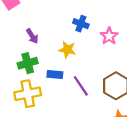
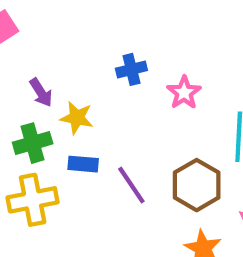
blue cross: (81, 24) -> (131, 69), turned -35
yellow star: (67, 50) -> (77, 118), moved

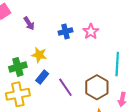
purple arrow: (41, 93) -> (29, 23), moved
pink star: (184, 93) -> (91, 32), moved
blue rectangle: (83, 164) -> (42, 77), turned -56

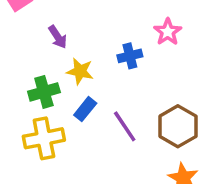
purple arrow: (29, 23) -> (58, 37), moved
blue cross: (65, 32) -> (130, 56), moved

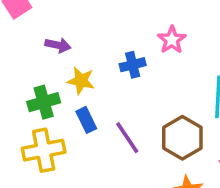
purple arrow: (58, 37) -> (58, 45), turned -45
blue rectangle: (85, 109) -> (86, 120), turned -65

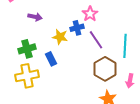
pink star: (172, 40) -> (90, 14), moved
yellow star: (81, 81) -> (60, 37), moved
purple line: (127, 138) -> (96, 40), moved

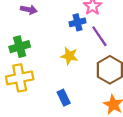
yellow star: (60, 37) -> (69, 56), moved
blue rectangle: (51, 59) -> (64, 98), moved

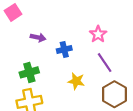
blue cross: (77, 22) -> (64, 49), moved

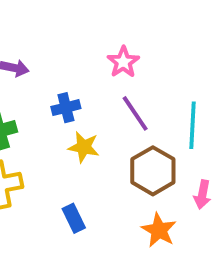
blue cross: (64, 49) -> (66, 108), moved

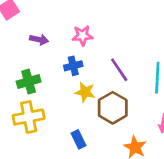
pink star: (123, 62) -> (82, 36), moved, turned 30
brown hexagon: (153, 171) -> (113, 108), moved

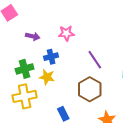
blue cross: (73, 66) -> (51, 57), moved
yellow star: (85, 92) -> (47, 77), moved

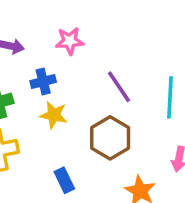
yellow star: (47, 77) -> (54, 115), moved

